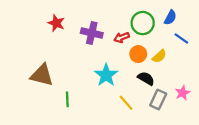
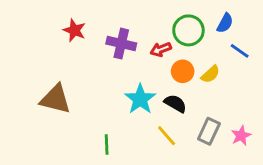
black semicircle: (146, 78) -> (175, 103), moved
pink star: (183, 93) -> (241, 136), moved
green line: (67, 99) -> (107, 144), moved

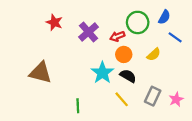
purple cross: (121, 44) -> (89, 32), turned 36
orange circle: (183, 71) -> (124, 54), moved

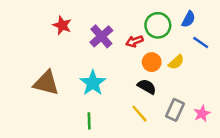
orange circle: (124, 54) -> (152, 62), moved
cyan star: (102, 73) -> (93, 83), moved

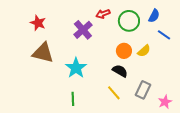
red star: (62, 25) -> (38, 23), moved
red arrow: (135, 41) -> (103, 14), moved
brown triangle: (46, 83) -> (43, 53), moved
pink star: (202, 114) -> (165, 102), moved

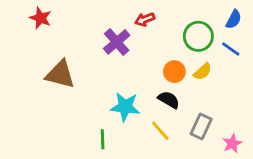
blue semicircle: (154, 16) -> (234, 19), moved
green circle: (129, 21) -> (198, 36), moved
red star: (38, 23) -> (40, 18), moved
cyan star: (76, 68) -> (125, 107), moved, turned -30

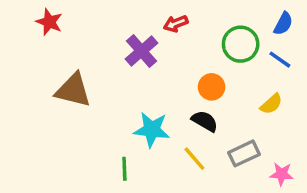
yellow semicircle: (203, 72) -> (271, 104), moved
gray rectangle: (201, 127) -> (244, 153), turned 40
pink star: (232, 143) -> (282, 174), turned 30

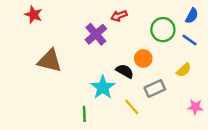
black semicircle: (205, 121) -> (125, 71), moved
cyan star: (152, 130) -> (103, 87), turned 30
gray rectangle: (244, 153) -> (155, 89), moved
pink star: (282, 174) -> (195, 107), moved

